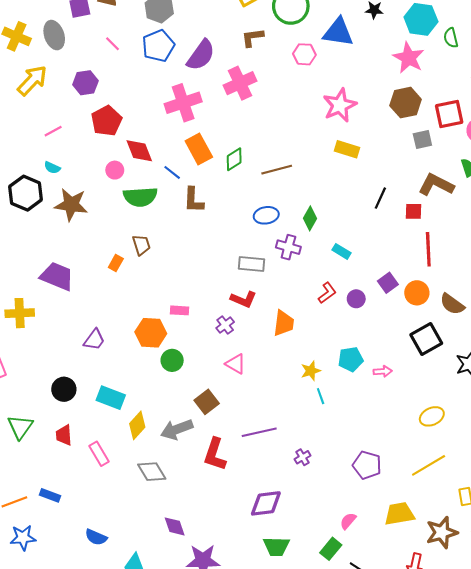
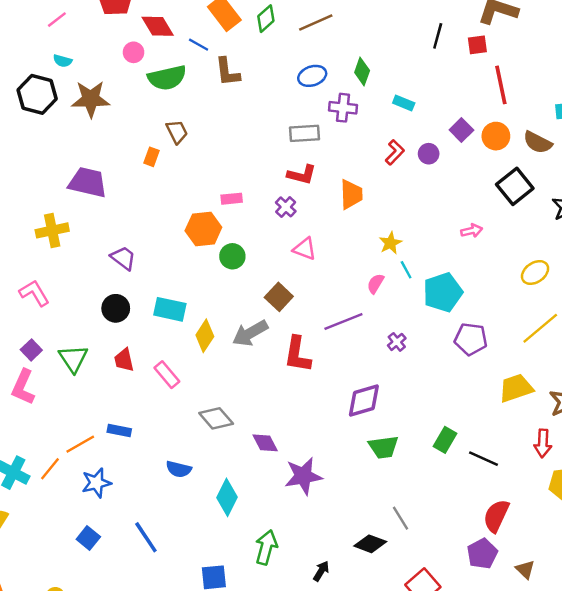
purple trapezoid: (94, 340) -> (123, 258), moved, turned -80
cyan pentagon: (351, 359) -> (443, 292), moved, size x1.4
gray diamond: (152, 472) -> (216, 418), moved
pink semicircle: (348, 521) -> (375, 284), moved

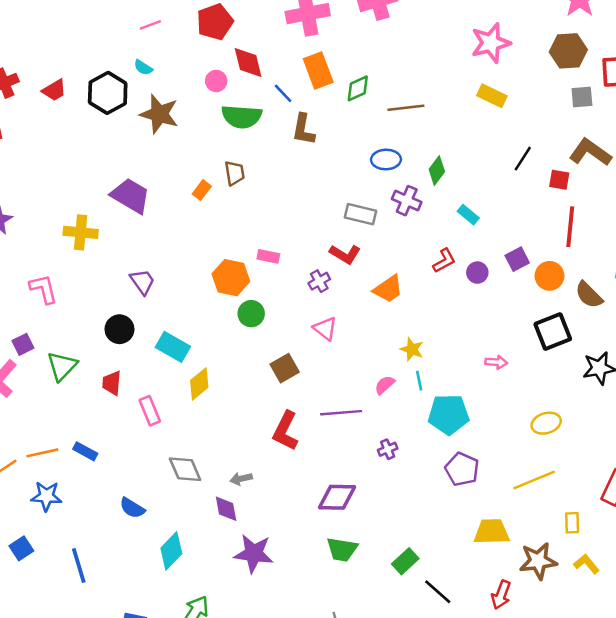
orange trapezoid: (351, 194) -> (388, 289), turned 40
yellow star: (390, 243) -> (412, 349), turned 30
gray arrow: (250, 333) -> (241, 479), moved, size x0.6

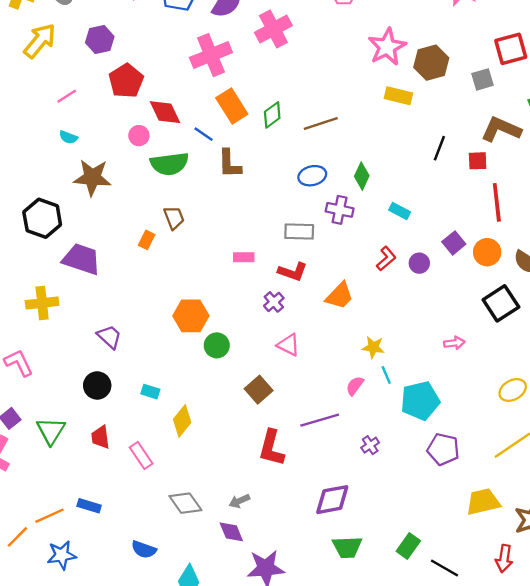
brown hexagon: (568, 51) -> (431, 63), moved
black hexagon: (108, 93) -> (42, 218), moved
pink rectangle: (268, 256) -> (244, 257), moved
cyan rectangle: (173, 347) -> (150, 392), size x0.6

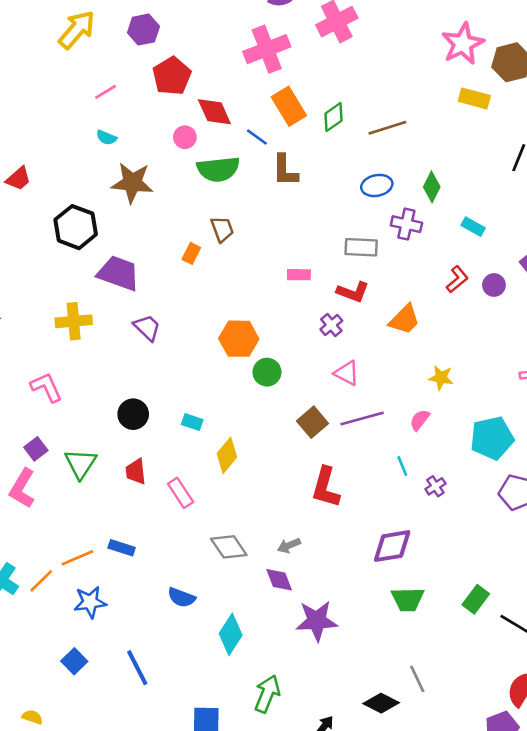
purple trapezoid: (109, 337) -> (147, 328), moved
cyan line: (386, 375) -> (402, 466), moved
purple line: (320, 420) -> (362, 419), moved

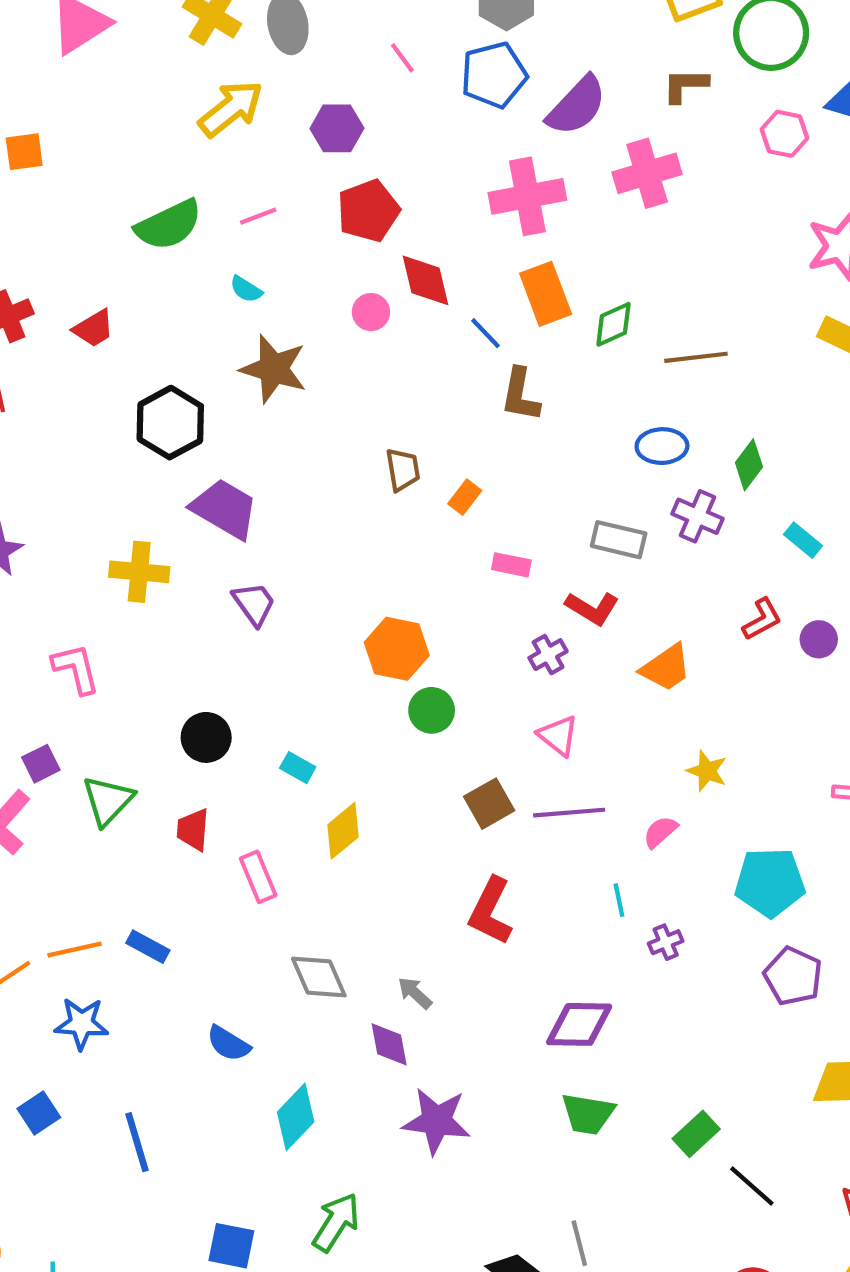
green semicircle: (218, 169) -> (169, 225), moved, turned -30
orange rectangle: (191, 253) -> (465, 497), moved
gray arrow: (289, 546) -> (415, 993), turned 55

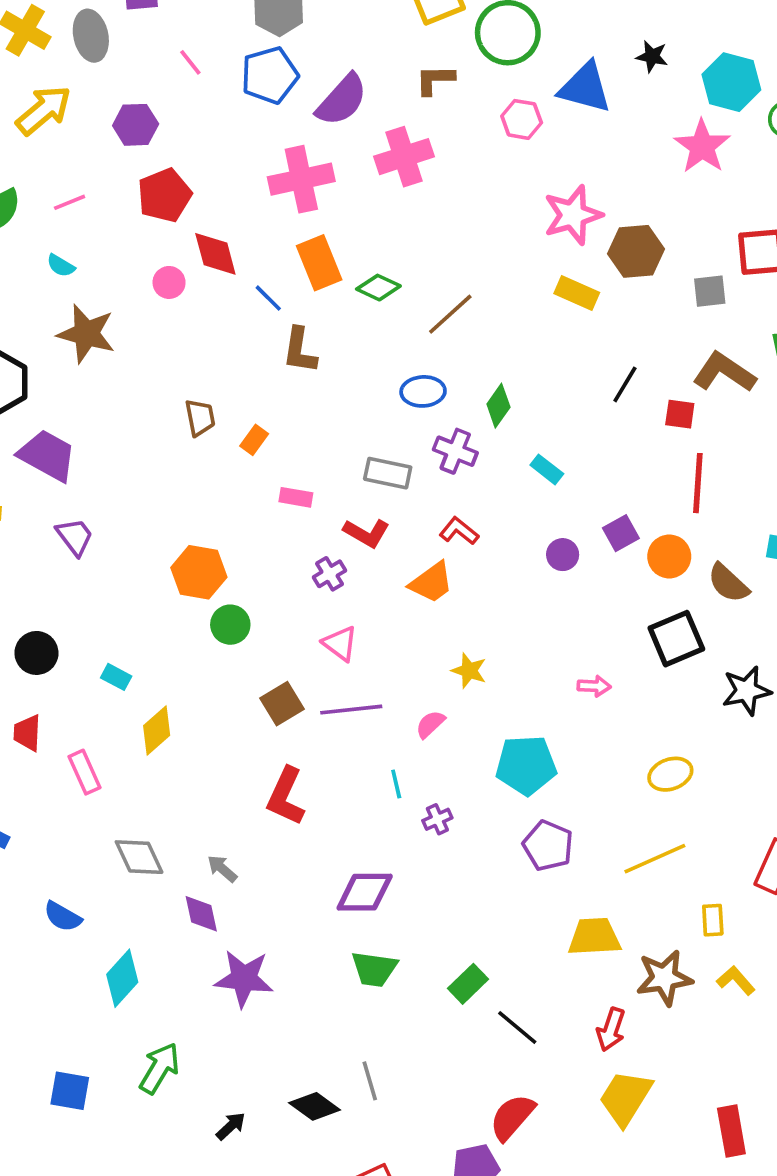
green diamond: (613, 324) -> (378, 288), turned 51
brown line: (696, 357) -> (450, 314), turned -34
red L-shape: (762, 619) -> (459, 531), moved, turned -111

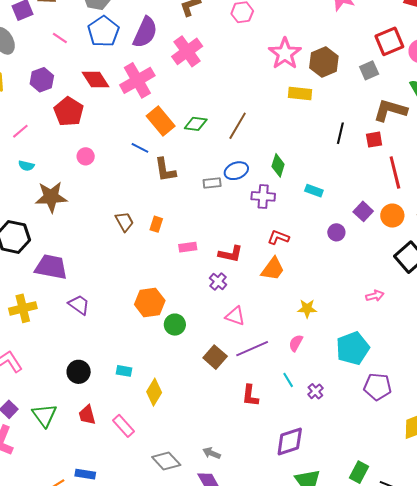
red diamond: (215, 254) -> (96, 80), moved
gray rectangle: (388, 473) -> (212, 183), moved, size x0.7
red L-shape: (286, 796) -> (250, 396), moved, size x0.7

